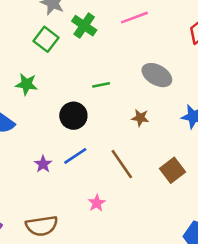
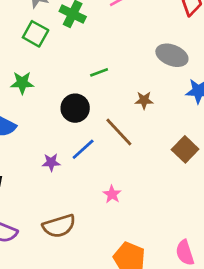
gray ellipse: (157, 75) -> (172, 55), moved
purple star: (43, 164) -> (51, 162), turned -30
brown line: (122, 164) -> (119, 132), moved

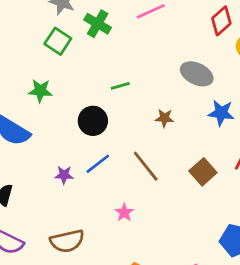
brown line: (119, 132) -> (146, 166), moved

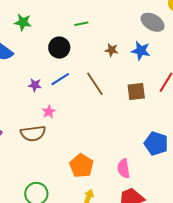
gray ellipse: (197, 74) -> (153, 22), moved
blue star: (221, 113) -> (141, 51), moved
brown square: (203, 172) -> (136, 92), turned 30
pink star: (124, 212) -> (49, 112), moved

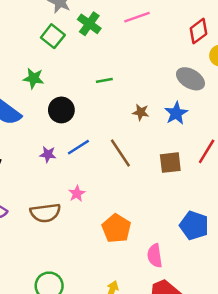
black circle: (59, 48) -> (61, 110), moved
blue star: (141, 51) -> (176, 113), turned 30
pink star: (49, 112) -> (77, 194), moved
orange pentagon: (81, 166) -> (116, 228), moved

